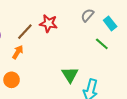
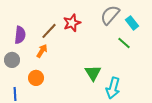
gray semicircle: (87, 15) -> (110, 15), size x1.5
red star: (48, 23) -> (72, 23), turned -30

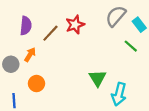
purple semicircle: (20, 35) -> (26, 26), moved
orange arrow: (42, 51) -> (30, 55), moved

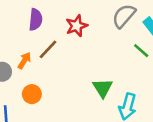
purple semicircle: (26, 26) -> (36, 20), moved
brown line: (50, 33) -> (48, 49), moved

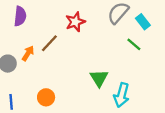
purple semicircle: (36, 20) -> (20, 16), moved
orange circle: (32, 94) -> (46, 97), moved

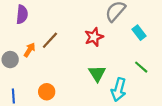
red star: (75, 22) -> (94, 37), moved
cyan rectangle: (143, 22) -> (139, 33), moved
green line: (134, 44) -> (141, 67), moved

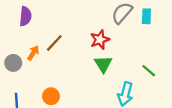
cyan rectangle: (139, 33) -> (146, 16), moved, turned 40
green triangle: (97, 73) -> (103, 64), moved

